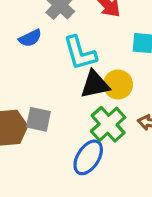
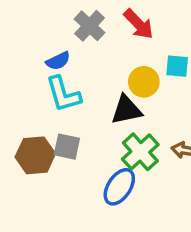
cyan L-shape: (80, 53) -> (63, 94), moved
yellow circle: (118, 84) -> (144, 82), moved

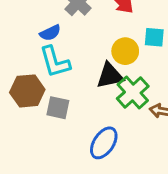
green cross: (140, 152) -> (133, 92), moved
brown hexagon: (35, 155) -> (27, 91), moved

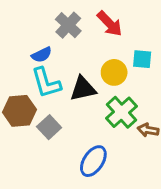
black triangle: (110, 76) -> (83, 89), moved
gray square: (58, 108) -> (49, 127), turned 35

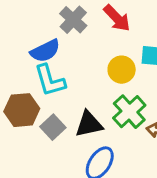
blue semicircle: (42, 55) -> (45, 51), size x1.4
black triangle: (83, 89) -> (89, 124), moved

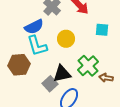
yellow circle: (122, 70) -> (66, 39), moved
gray square: (53, 127) -> (50, 84), moved

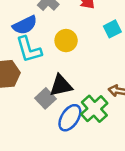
cyan square: (102, 30) -> (112, 29), turned -32
green cross: (88, 66) -> (94, 109), moved

